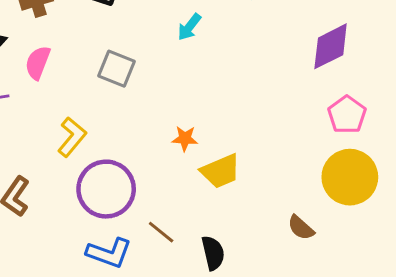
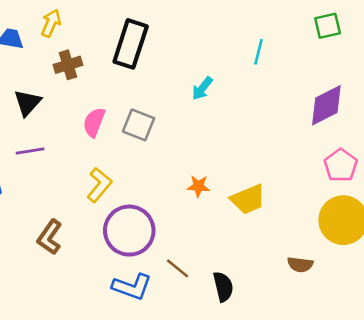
pink semicircle: (38, 63) -> (94, 122), moved
yellow trapezoid: (221, 171) -> (248, 199), moved
brown semicircle: (301, 228) -> (300, 264), turned -35

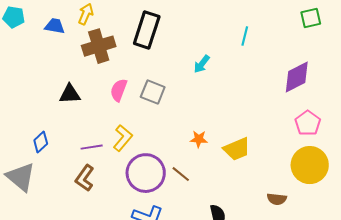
green square: (328, 26) -> (311, 18), moved
brown cross: (68, 65) -> (99, 46), size x1.5
black triangle: (27, 103) -> (70, 94), moved, turned 45
purple line: (30, 151) -> (92, 147), moved
brown line: (178, 268) -> (181, 174), moved

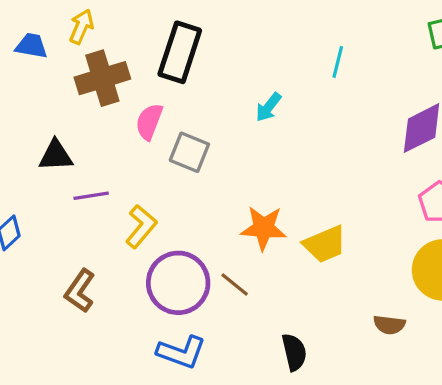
pink semicircle: (119, 90) -> (149, 122), moved
orange star: (199, 139) -> (264, 228), size x1.6
purple line: (92, 147) -> (91, 196), moved

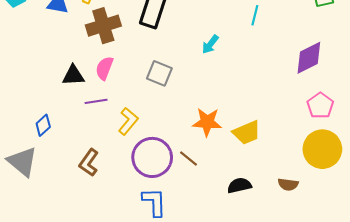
pink semicircle: (149, 122) -> (104, 68), moved
blue L-shape: (181, 352) -> (154, 202), turned -112
black semicircle: (294, 352) -> (239, 185), moved, turned -90

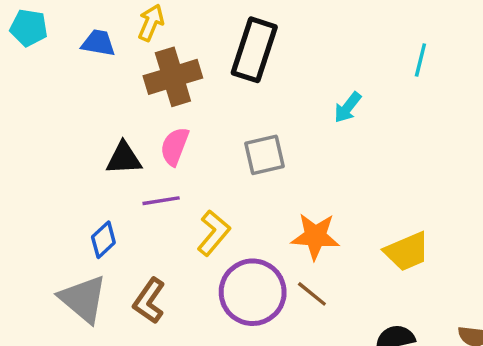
gray square: (159, 73) -> (264, 155), turned -35
orange star: (207, 122) -> (315, 236), moved
blue diamond: (43, 125) -> (103, 240), moved
gray triangle: (22, 162) -> (83, 299), moved

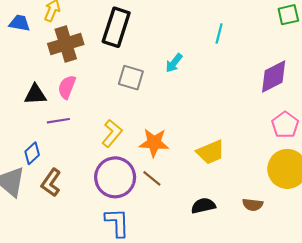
gray square: (264, 155) -> (131, 78), moved, turned 30
yellow L-shape: (214, 233) -> (112, 133), moved
blue diamond: (103, 240) -> (32, 153), moved

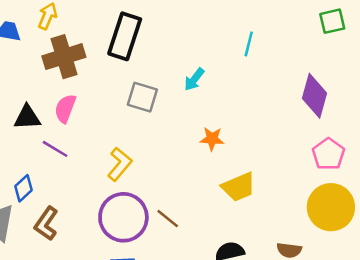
purple diamond: (274, 77) -> (314, 96), turned -48
purple line: (58, 121) -> (55, 149), turned 40
orange star: (154, 143) -> (212, 139), moved, size x0.7

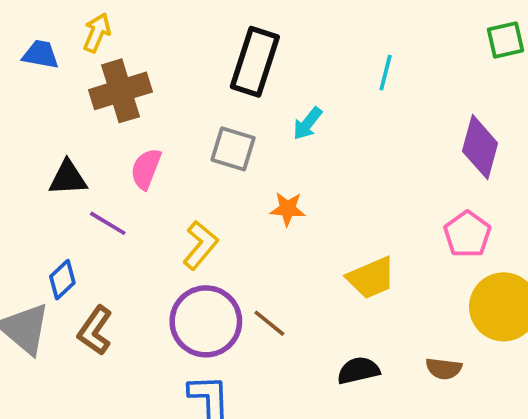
black rectangle: (125, 36) -> (255, 62), moved
pink semicircle: (65, 108) -> (146, 169), moved
orange star: (212, 139) -> (288, 209), moved
pink pentagon: (328, 154) -> (467, 234), moved

